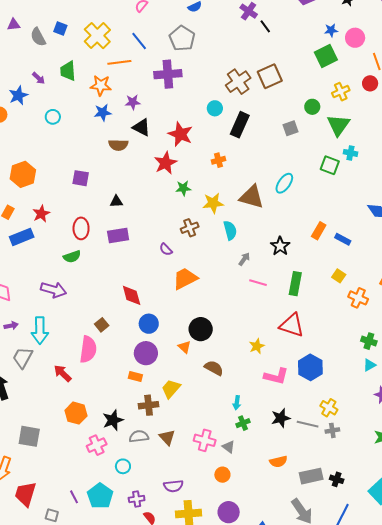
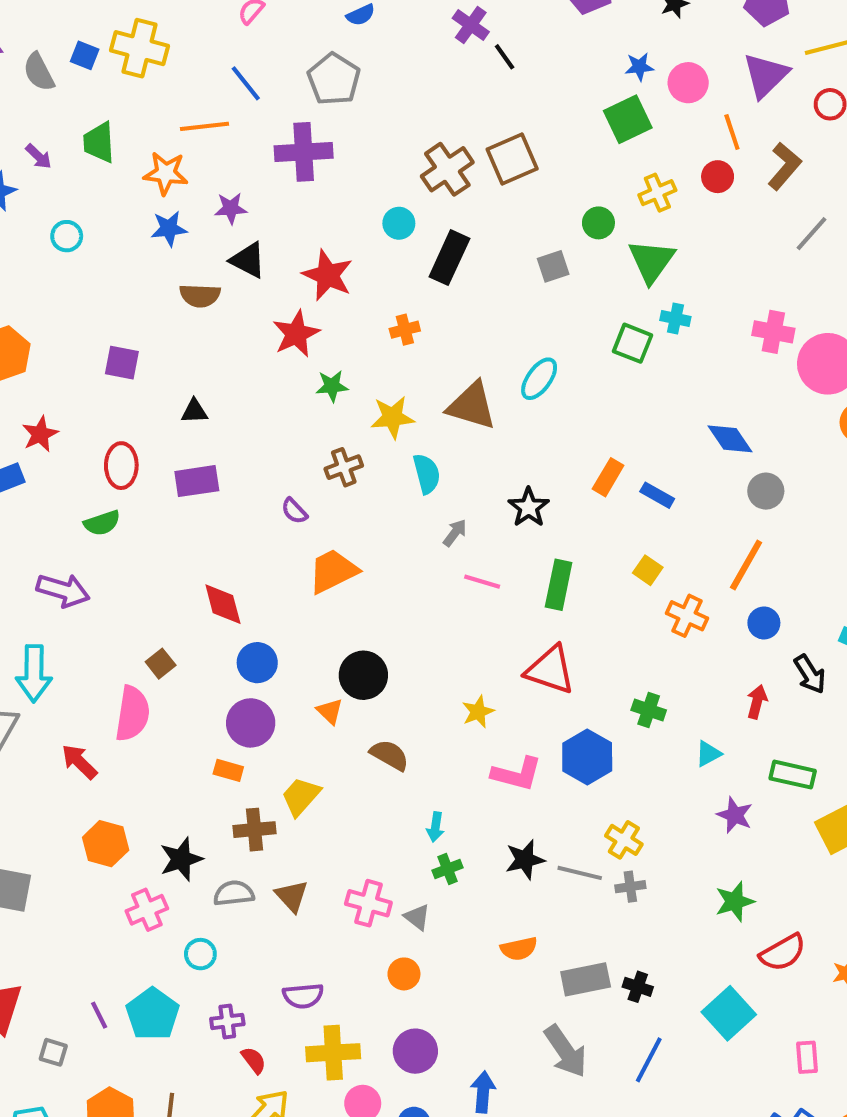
yellow cross: (97, 36) -> (139, 48), moved, turned -32
green cross: (369, 341) -> (649, 710), moved

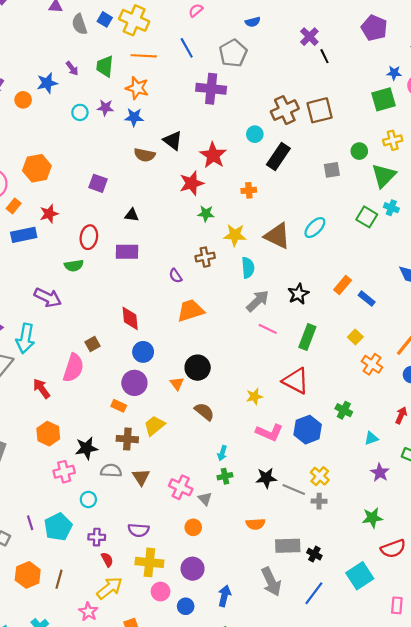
orange line: (204, 126) -> (144, 56), moved
purple star: (231, 208) -> (105, 108), moved
gray arrow: (455, 533) -> (258, 301), size x1.6

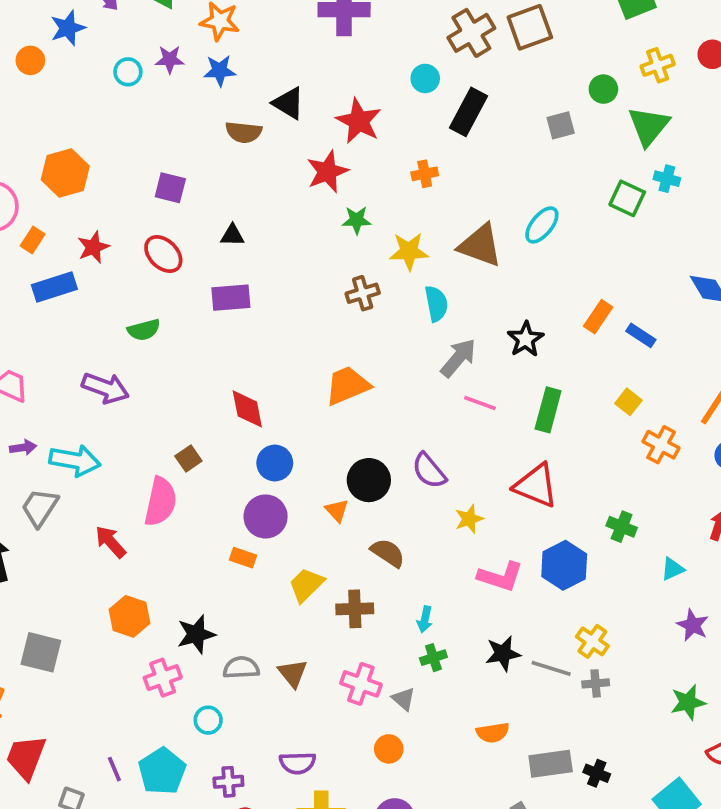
red ellipse: (89, 237) -> (163, 254), moved, turned -50
purple semicircle: (176, 276) -> (429, 471), moved, size x1.5
cyan arrow: (25, 338) -> (75, 460), turned -84
brown cross: (127, 439) -> (355, 609), moved

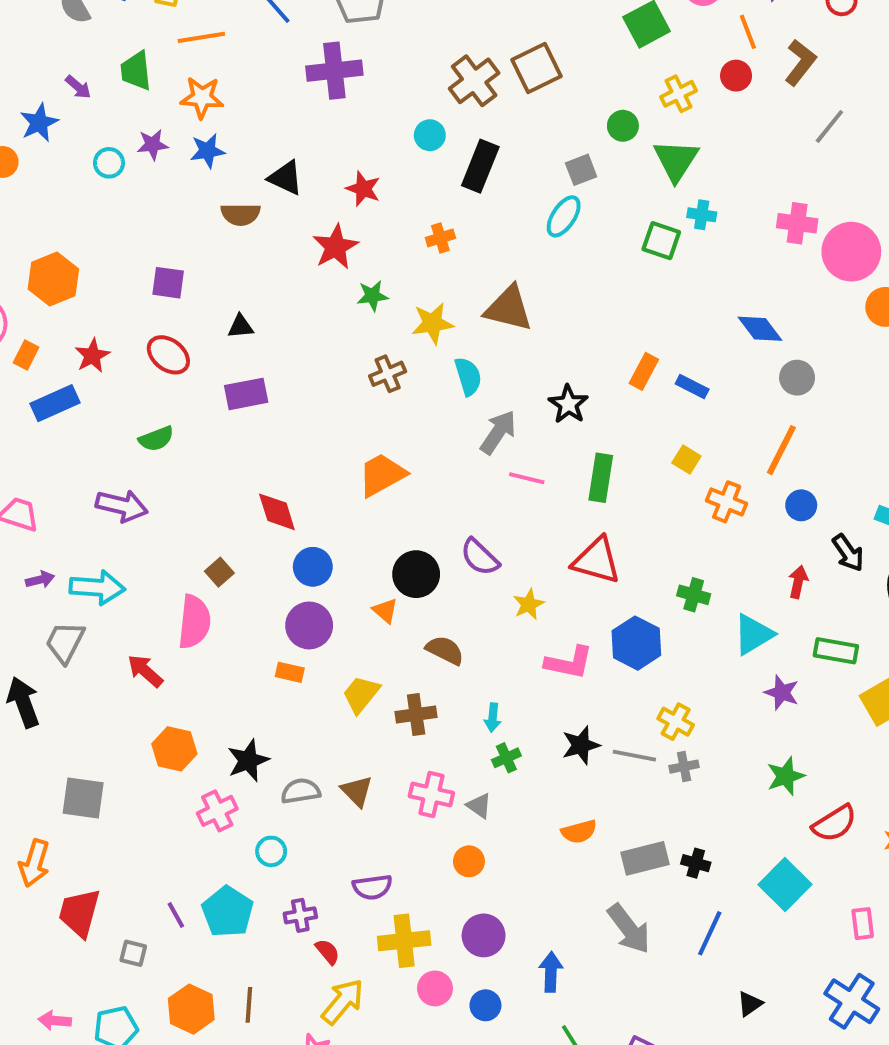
red star: (359, 121) -> (363, 189), size x0.7
cyan ellipse: (542, 225) -> (564, 216), moved
cyan triangle: (672, 569) -> (753, 634), size x1.6

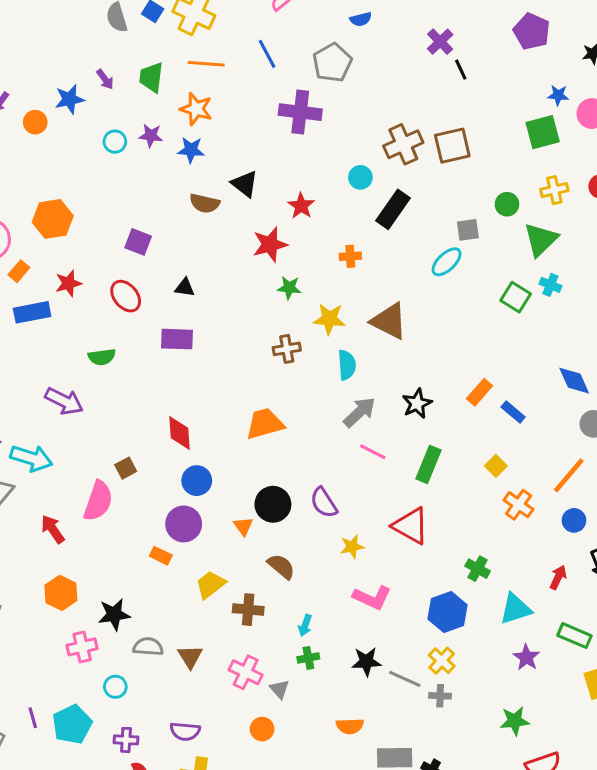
blue hexagon: (636, 643) -> (448, 612), moved

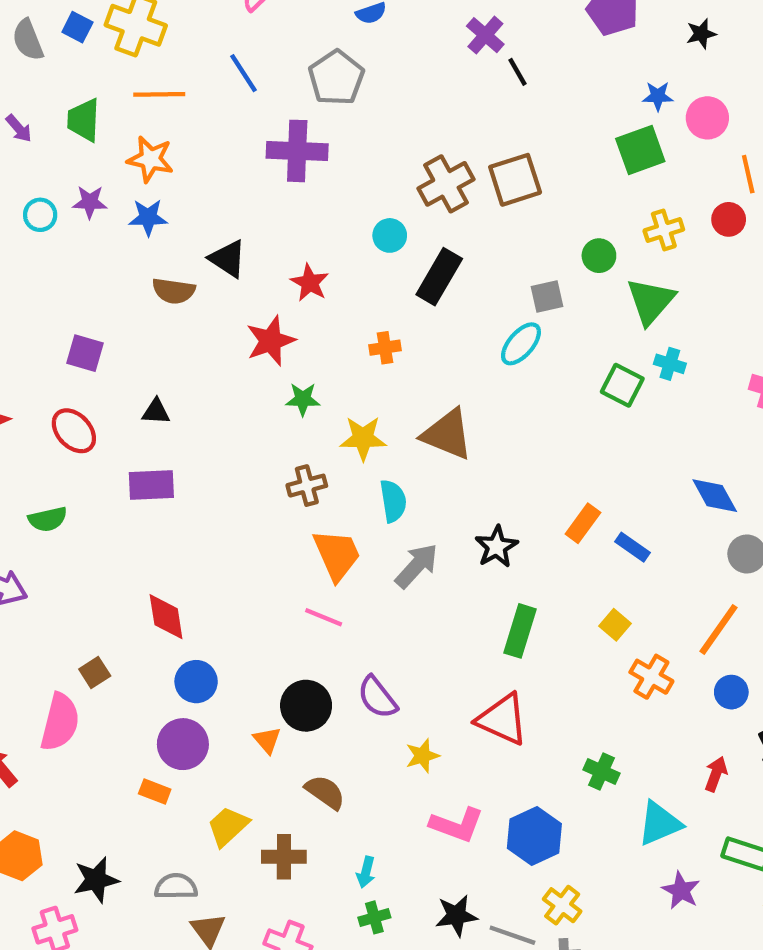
orange trapezoid: (265, 424) -> (337, 555), moved, turned 87
pink line: (373, 452) -> (324, 617), moved
blue hexagon: (448, 612) -> (534, 836), moved
gray semicircle: (148, 647) -> (176, 887), moved

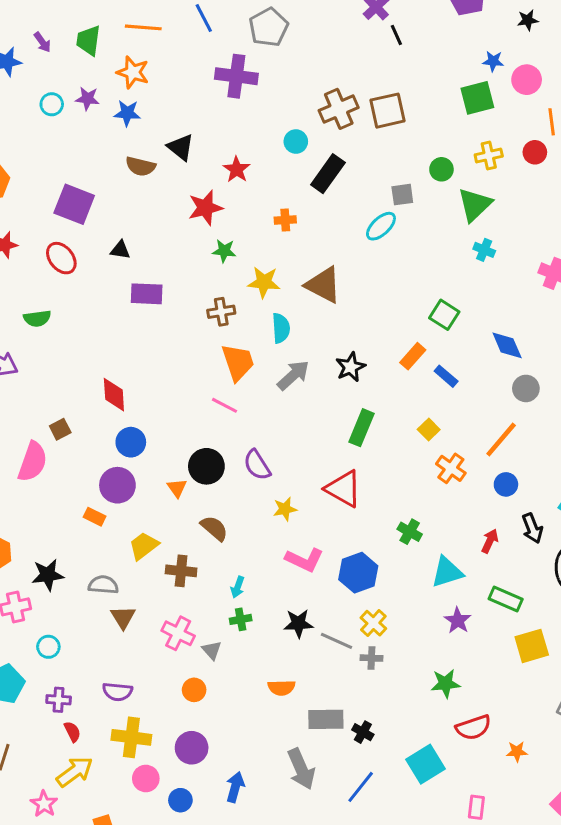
purple square: (85, 353) -> (74, 204), size x1.5
green square: (622, 385) -> (444, 315), moved
purple rectangle: (151, 485) -> (147, 294), moved

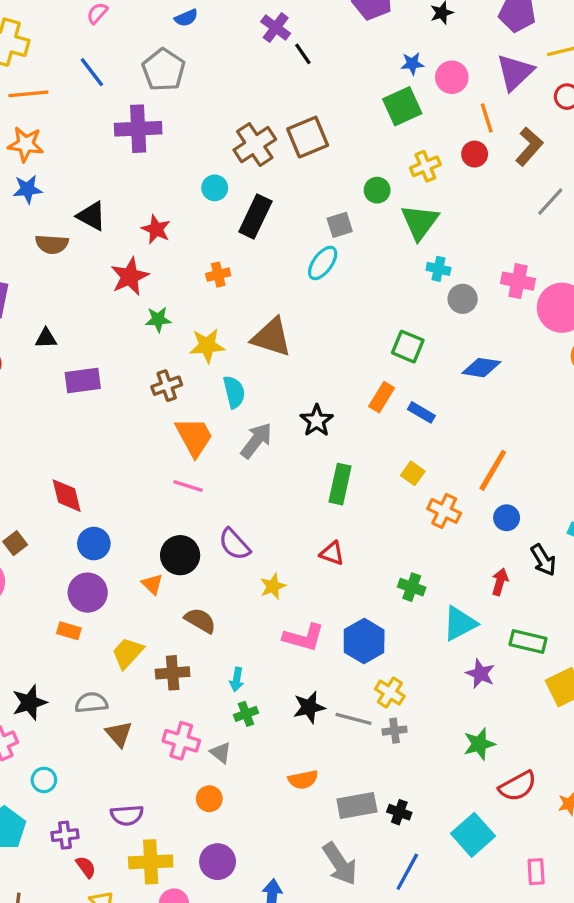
blue diamond: (507, 345) -> (481, 368), turned -48
gray circle: (526, 388) -> (463, 299), moved
red triangle: (343, 489) -> (332, 553), size x0.6

